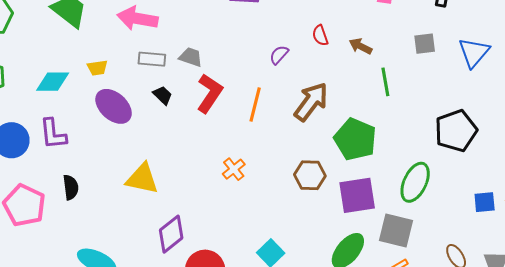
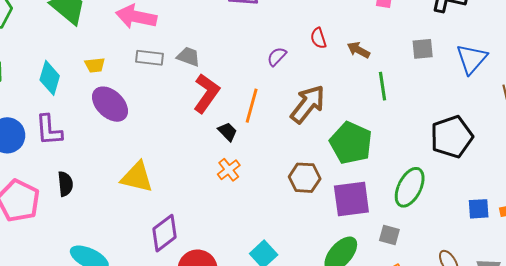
cyan diamond: (53, 82) -> (50, 78), turned -76
black trapezoid: (163, 95) -> (228, 132), moved
gray square: (396, 231) -> (389, 235), size x0.6

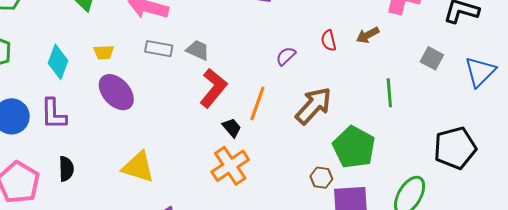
gray square: (423, 49) -> (432, 58), turned 30
brown arrow: (358, 50) -> (368, 35), moved, turned -60
orange cross: (229, 170) -> (230, 166), size x1.6
brown hexagon: (305, 178) -> (321, 178), moved, size x0.7

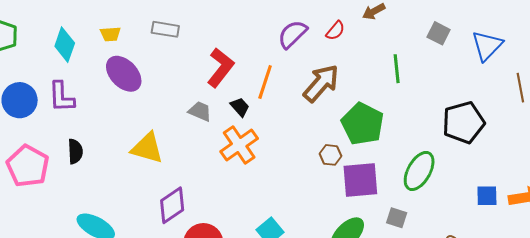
red semicircle: (329, 41) -> (335, 31), moved, turned -125
gray trapezoid: (198, 50) -> (200, 111), moved
purple semicircle: (286, 56) -> (292, 34), size x1.5

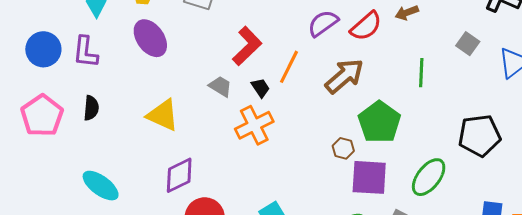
red semicircle: (335, 31) -> (366, 26), size x1.6

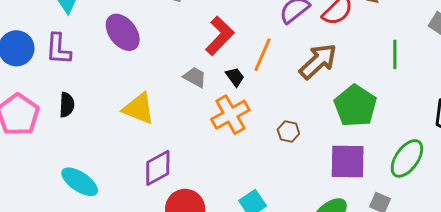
brown hexagon: (343, 148) -> (288, 132), moved

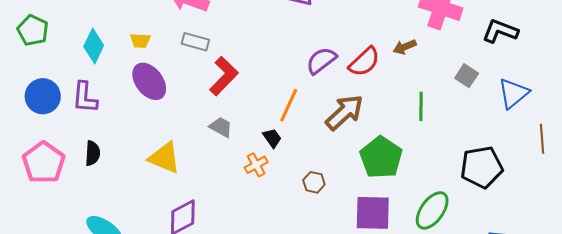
red L-shape: (220, 36) -> (224, 76), moved
black trapezoid: (235, 77) -> (272, 138), moved
orange cross: (230, 115) -> (256, 165), size x0.6

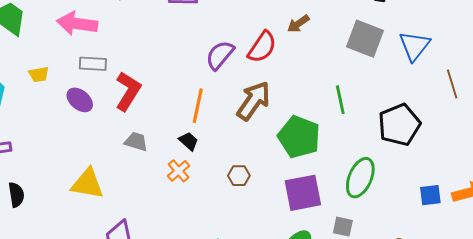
gray square: (467, 76) -> (365, 39), size x1.6
purple ellipse: (149, 81) -> (80, 100), moved, size x0.7
green line: (421, 106) -> (340, 100), moved

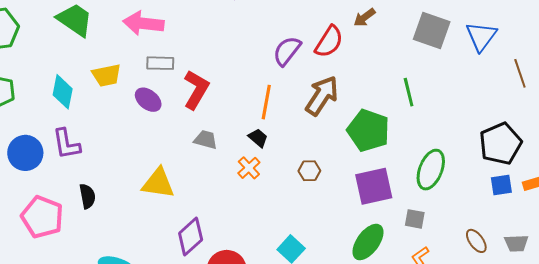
yellow trapezoid: (39, 74) -> (107, 75), size x1.4
black pentagon: (399, 125) -> (500, 144), moved

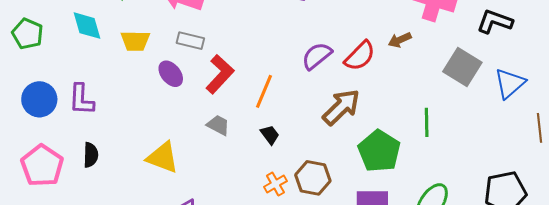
cyan diamond: (63, 92) -> (87, 26), moved, turned -40
orange line: (266, 102) -> (264, 91), moved
orange cross: (249, 168) -> (275, 184), moved
brown hexagon: (309, 171) -> (313, 178), size x1.6

